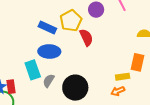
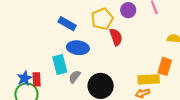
blue rectangle: (47, 28) -> (67, 24), moved
yellow rectangle: (123, 77) -> (149, 79), size x1.5

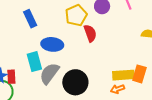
blue rectangle: (67, 24) -> (30, 19), moved, turned 36
orange rectangle: (165, 66) -> (139, 74), moved
gray semicircle: (75, 77) -> (49, 73), size x1.6

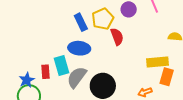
blue rectangle: (30, 19) -> (81, 22), moved
yellow rectangle: (123, 75) -> (157, 62), moved
red rectangle: (11, 77) -> (46, 72), moved

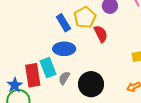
red rectangle: (46, 72) -> (33, 75), size x1.6
gray semicircle: (77, 77) -> (64, 78), size x0.6

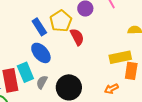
blue ellipse: (64, 49) -> (41, 53), turned 50

